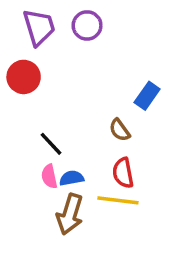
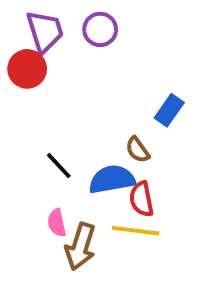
red circle: (24, 77) -> (27, 69), moved
pink semicircle: (49, 176) -> (57, 223), moved
blue semicircle: (72, 178) -> (112, 179), moved, size x1.6

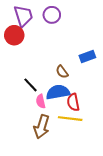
blue rectangle: (169, 110) -> (87, 57), turned 35
brown semicircle: (138, 150) -> (62, 72), moved
pink semicircle: (57, 223) -> (41, 101), moved

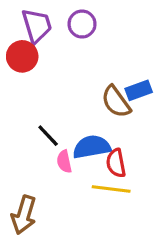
brown semicircle: (62, 72) -> (116, 102), moved, size x1.5
brown arrow: (42, 127) -> (24, 215), moved

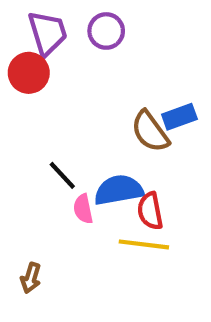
brown arrow: (24, 215) -> (31, 278), size x0.6

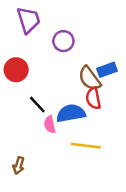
purple circle: (106, 31) -> (63, 41), moved
red circle: (29, 73) -> (16, 70), moved
red semicircle: (150, 211) -> (93, 98), moved

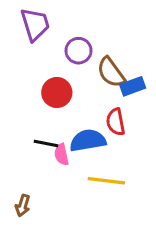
red circle: (16, 70) -> (57, 92), moved
brown semicircle: (90, 78) -> (111, 72), moved
black line: (37, 105) -> (46, 144), moved, turned -36

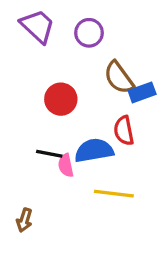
purple trapezoid: (35, 24) -> (38, 26), turned -30
purple circle: (78, 51) -> (89, 33), moved

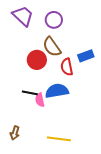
brown semicircle: (119, 78) -> (52, 47), moved
red semicircle: (124, 131) -> (67, 67), moved
yellow line: (114, 194) -> (59, 139), moved

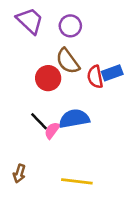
red semicircle: (67, 67) -> (95, 77), moved
black line: (30, 93) -> (39, 121), turned 35
pink semicircle: (40, 100) -> (52, 130), turned 48

